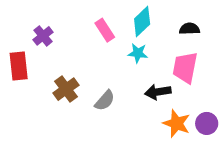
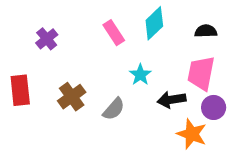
cyan star: (138, 53) -> (140, 75), moved, turned 30
red rectangle: (19, 66) -> (20, 90), moved
purple circle: (207, 123) -> (214, 107), moved

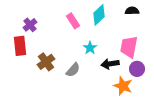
black semicircle: (206, 31) -> (132, 11), moved
red rectangle: (20, 90) -> (20, 46), moved

